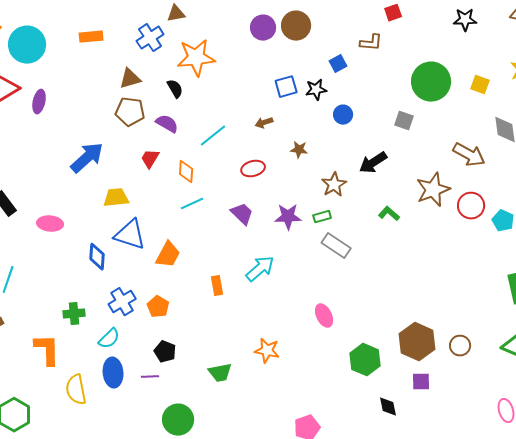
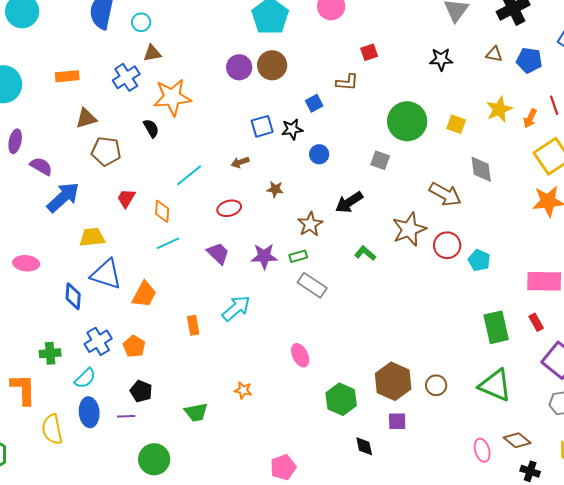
brown triangle: (130, 79) -> (86, 118), moved
purple semicircle: (167, 124) -> (41, 166), moved
orange star: (267, 351) -> (243, 390), size x0.7

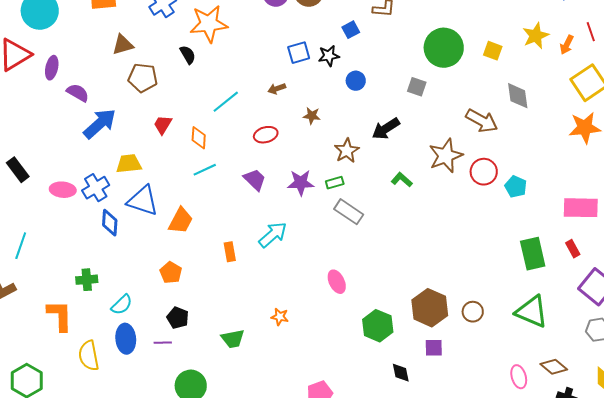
blue cross: (98, 341) -> (96, 188), moved

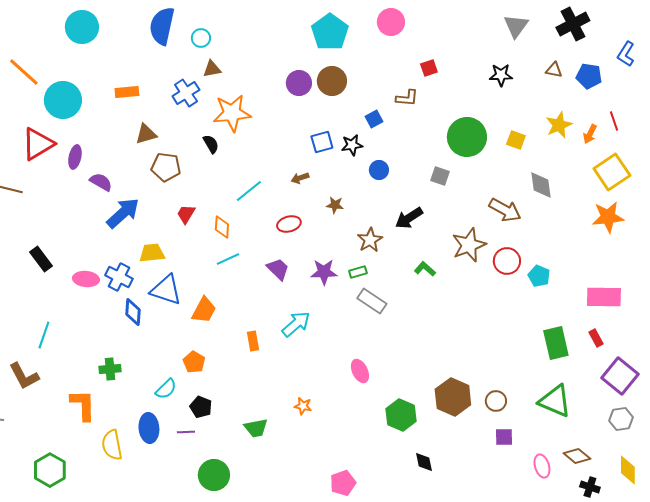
blue cross: (96, 188) -> (119, 277), turned -32
cyan semicircle: (122, 305) -> (166, 389), moved
purple square: (434, 348) -> (504, 437), moved

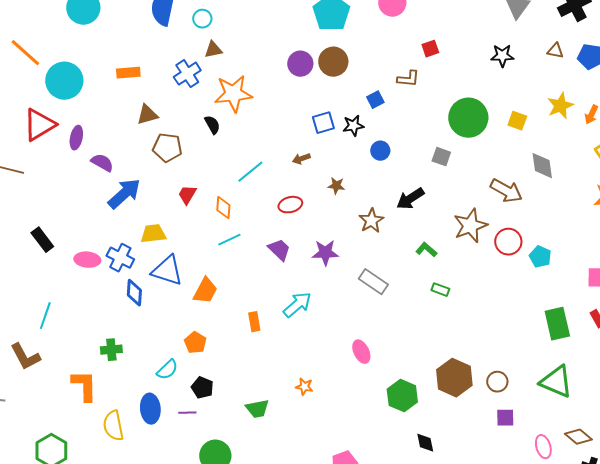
green rectangle: (358, 272) -> (440, 290), moved, turned 36

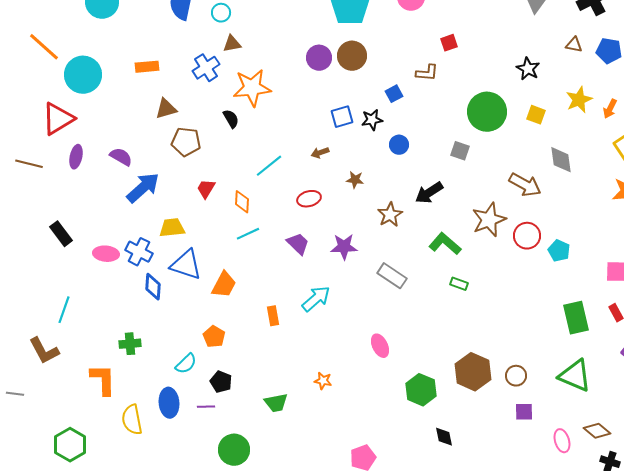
black star: (502, 56) -> (528, 69), moved, turned 30
purple ellipse: (76, 138) -> (76, 157), moved
green L-shape: (426, 250) -> (445, 244), size x1.5

